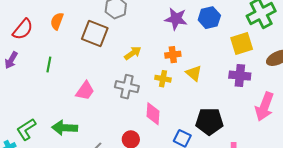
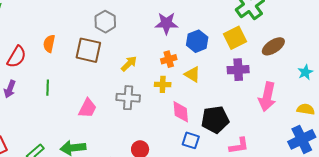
blue hexagon: (209, 18) -> (197, 41), moved
pink diamond: (153, 114) -> (181, 112), moved

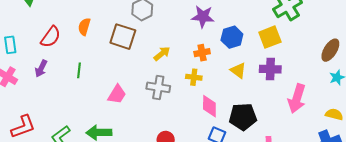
brown ellipse: (273, 46) -> (330, 50), moved, turned -30
yellow triangle: (192, 74) -> (238, 70), moved

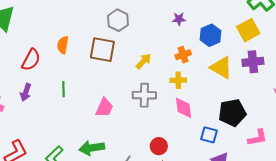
purple star: (203, 17) -> (179, 19), size x0.6
yellow triangle: (238, 70) -> (221, 68), size x1.4
pink diamond: (209, 106) -> (184, 108), moved

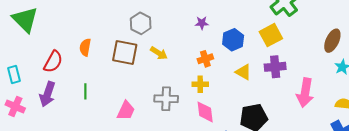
yellow arrow: (143, 61) -> (159, 53), moved, turned 78
yellow triangle: (221, 68) -> (243, 72), size x0.7
purple arrow: (26, 92) -> (47, 94), size x1.4

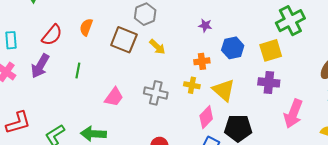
yellow triangle: (243, 72) -> (224, 90), moved, size x1.4
pink diamond: (205, 112) -> (206, 117), moved, turned 40

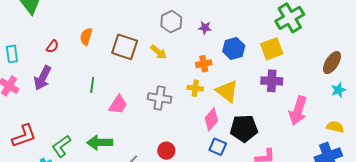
gray hexagon: (145, 14) -> (171, 22), moved
red semicircle: (52, 35) -> (52, 46), size x0.6
green line: (78, 70) -> (92, 85), moved

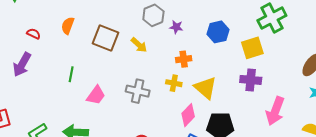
purple star: (205, 28) -> (176, 27), moved
red semicircle: (52, 46) -> (34, 34), turned -104
blue hexagon: (234, 49) -> (218, 32), moved

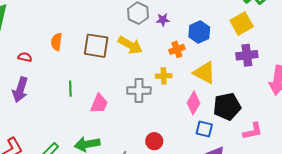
blue hexagon: (218, 32) -> (199, 32), moved
yellow arrow: (139, 45) -> (130, 45), size x1.4
yellow cross: (174, 83) -> (164, 76), moved

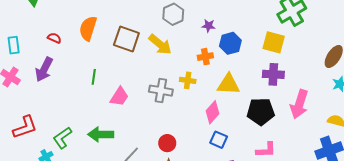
purple star: (163, 20) -> (209, 26), moved
yellow square: (242, 24) -> (274, 42), turned 35
orange semicircle: (57, 42) -> (88, 28), size x1.4
yellow triangle: (204, 73) -> (228, 84), turned -35
black pentagon: (227, 107) -> (261, 112), moved

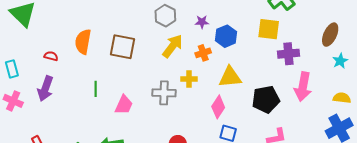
yellow arrow: (160, 44) -> (173, 46), moved, turned -85
purple cross: (273, 74) -> (288, 54), moved

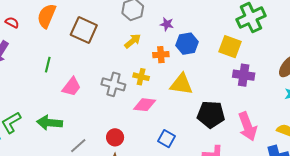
yellow arrow: (173, 46) -> (133, 41), size x0.7
pink arrow: (303, 87) -> (247, 126), moved, turned -44
pink diamond: (218, 107) -> (145, 105), moved, turned 50

